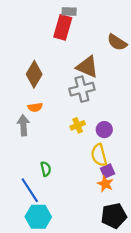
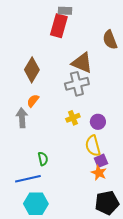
brown semicircle: (117, 42) -> (110, 40), turned 36
orange semicircle: (35, 107) -> (33, 101), turned 136
blue line: (30, 190) -> (28, 179), turned -70

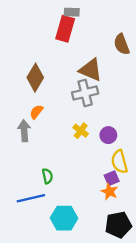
yellow cross: (73, 118) -> (81, 131), turned -32
yellow semicircle: (93, 146) -> (119, 162), moved
cyan hexagon: (36, 204) -> (64, 218), moved

